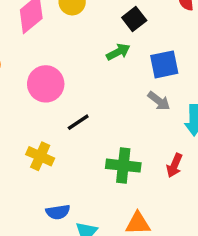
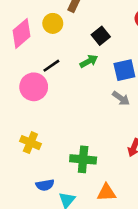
black line: (78, 122) -> (51, 66), moved
green cross: (123, 166) -> (83, 159), moved

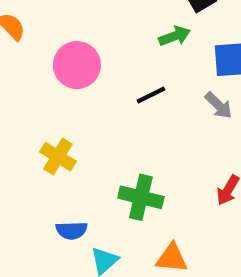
black line: (51, 66) -> (151, 95), moved

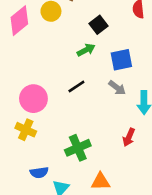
pink circle: (77, 65) -> (33, 99), moved
green cross: (141, 197) -> (78, 148), turned -30

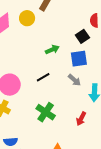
black square: (98, 25) -> (82, 36), moved
green cross: (78, 148) -> (46, 112), moved, turned -36

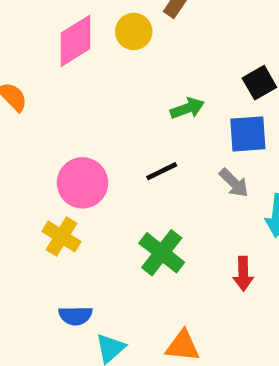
red arrow: (81, 119) -> (243, 274), turned -32

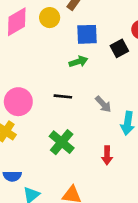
blue square: (248, 134) -> (87, 34), moved
black line: (162, 171) -> (63, 96), turned 30

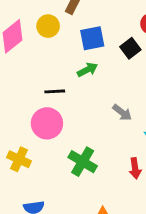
black line: (63, 96) -> (55, 91), moved
pink circle: (18, 102) -> (47, 123), moved

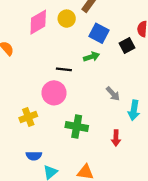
blue square: (92, 38) -> (99, 33), turned 30
yellow cross: (19, 159) -> (28, 117), turned 36
green cross: (83, 162) -> (77, 127), turned -30

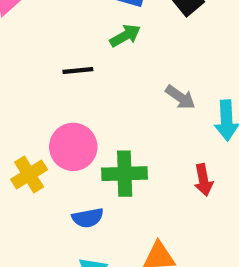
pink circle: (54, 93) -> (73, 147), moved
blue semicircle: (34, 156) -> (88, 218), moved

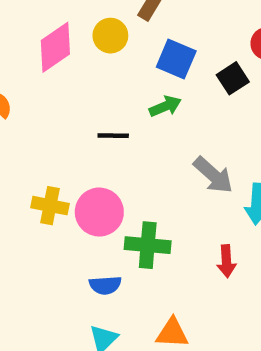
gray arrow: (180, 97) -> (213, 175), size x1.4
yellow cross: (29, 175) -> (50, 206), moved, turned 36

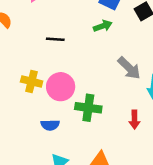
black line: (113, 136) -> (55, 39), moved
blue semicircle: (105, 285) -> (50, 125), moved

